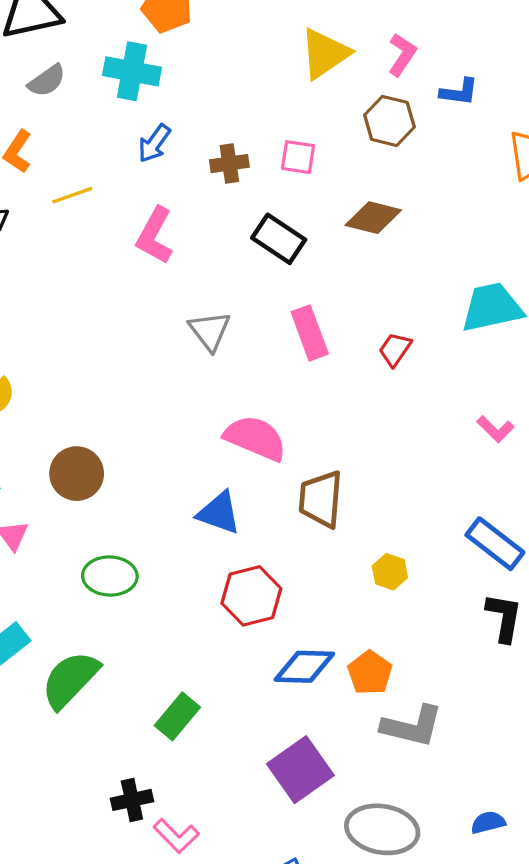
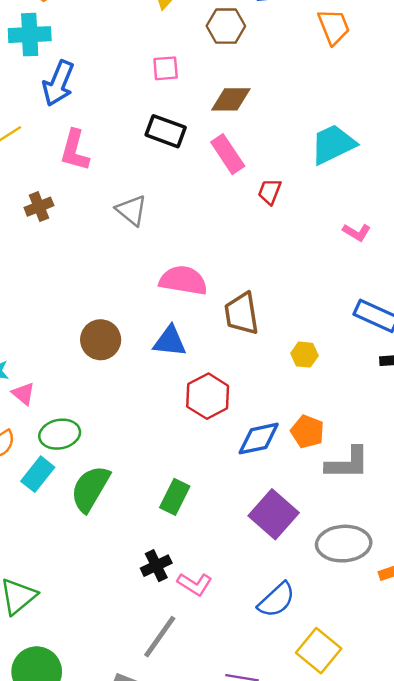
blue arrow: (154, 143) -> (58, 83), size x1.5
brown cross: (229, 164) -> (39, 207), moved
pink rectangle: (310, 333) -> (228, 154), moved
brown circle: (77, 474) -> (101, 340), moved
green ellipse: (110, 576) -> (60, 434), moved

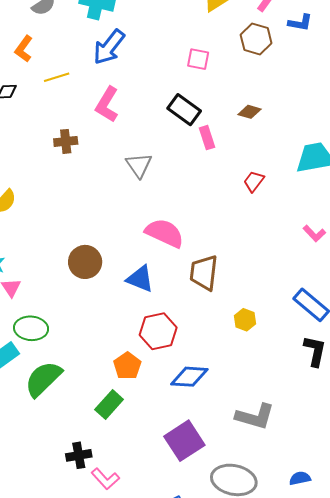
brown diamond: (231, 99) -> (250, 112), moved, size x0.7
pink rectangle: (228, 154) -> (207, 138), moved, size x0.7
orange pentagon: (307, 432) -> (127, 366), moved

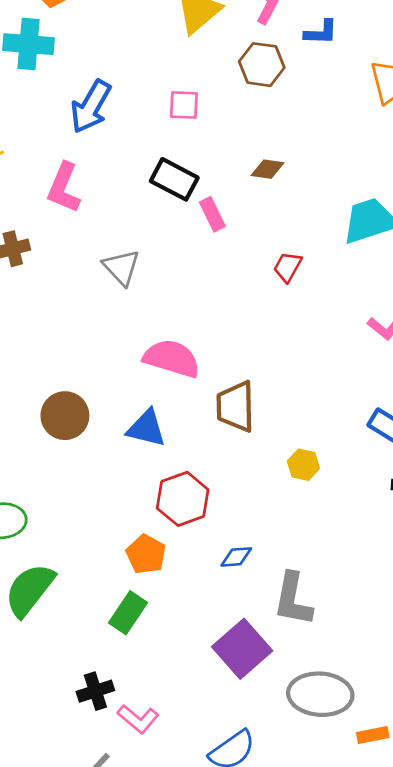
blue arrow: (109, 47) -> (91, 107), moved
blue diamond: (189, 377) -> (236, 557), size x0.6
gray L-shape: (255, 416) -> (293, 599), moved, turned 93

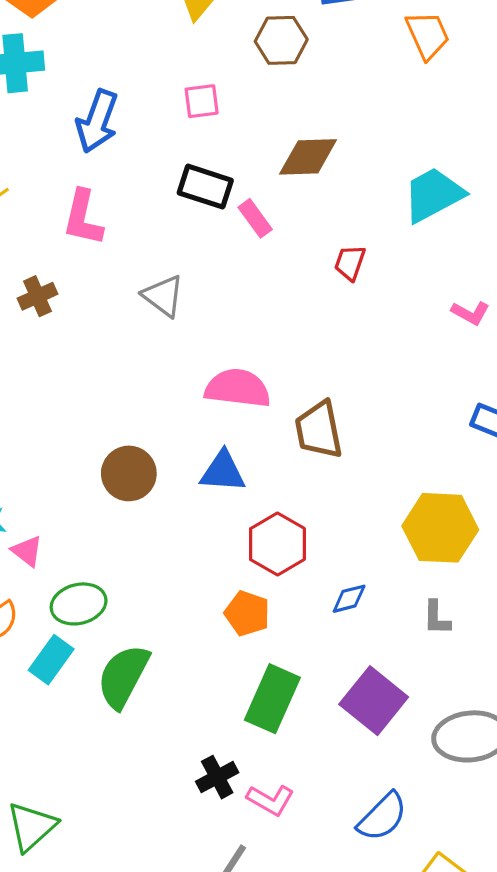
brown diamond: (267, 169) -> (308, 157), size x1.6
yellow hexagon: (303, 465) -> (440, 528), moved, size x2.0
gray L-shape: (293, 599) -> (437, 618), moved, size x0.6
green rectangle: (128, 613) -> (272, 699), moved, size x1.4

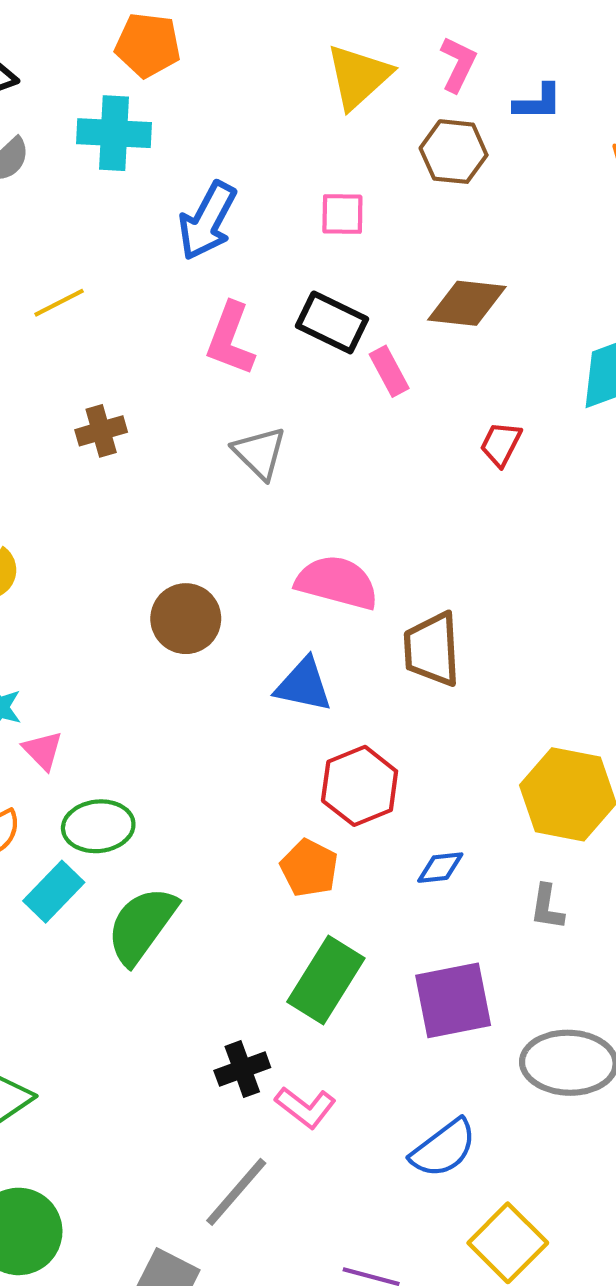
pink L-shape: (83, 218) -> (230, 339), moved
brown circle: (129, 473) -> (186, 619), moved
purple square: (374, 701) -> (453, 1000), turned 32

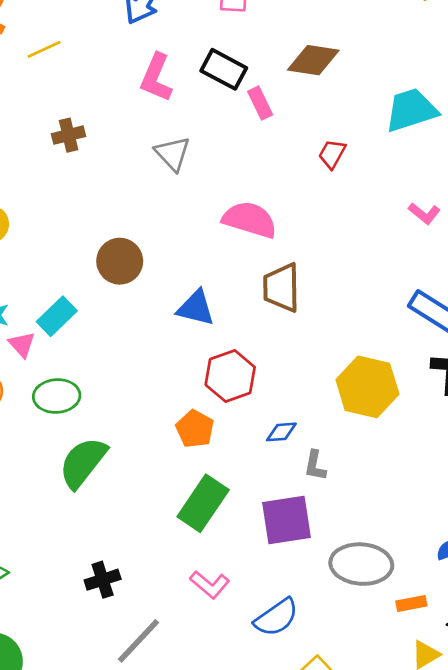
pink semicircle: (337, 582) -> (250, 220), moved
cyan rectangle: (54, 892) -> (57, 316), moved
gray L-shape: (547, 907) -> (315, 466), moved
black cross: (242, 1069) -> (103, 580), moved
pink L-shape: (305, 1107) -> (210, 585), moved

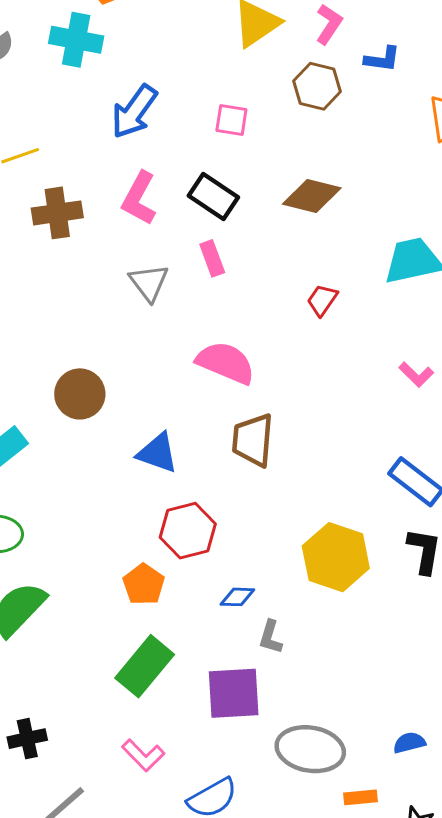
pink rectangle: (260, 103) -> (212, 258), moved
brown cross: (69, 135) -> (57, 213), moved, size x1.4

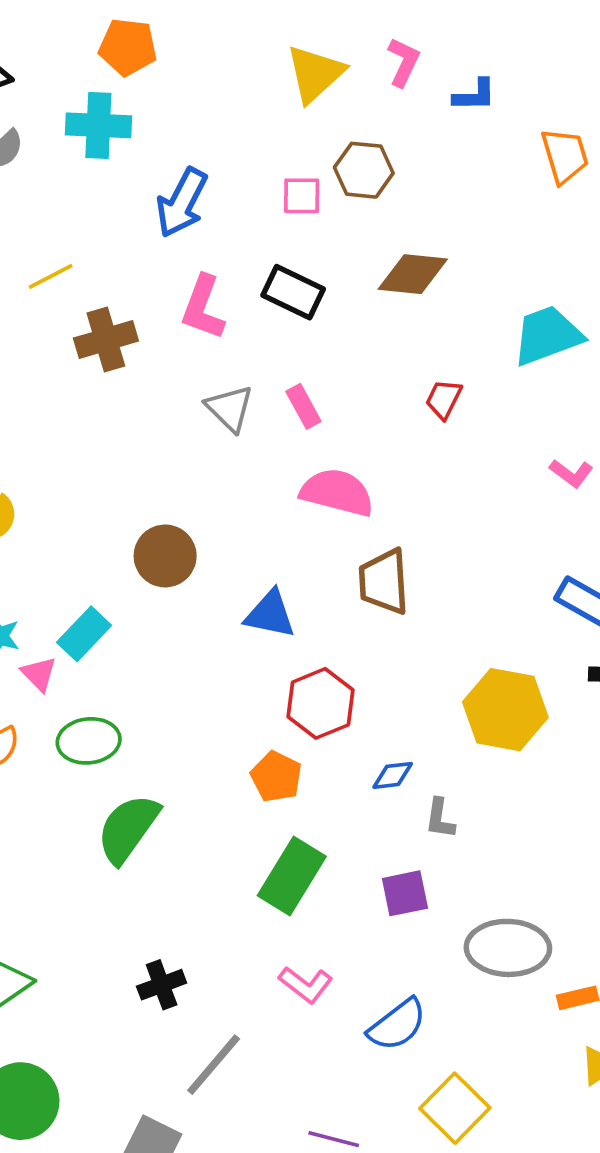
brown hexagon: (317, 86) -> (364, 170), moved
pink rectangle: (212, 258) -> (303, 406), moved
purple square: (234, 693) -> (405, 893), size x0.7

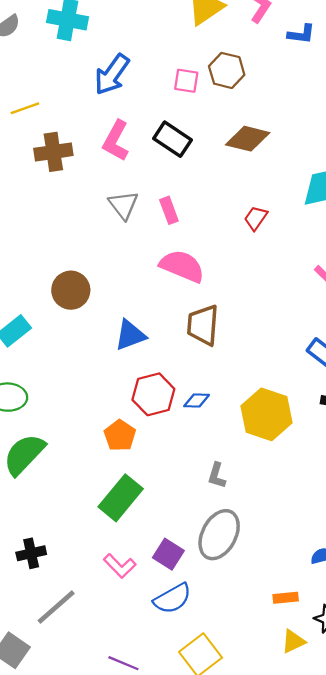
blue triangle: (270, 614) -> (130, 335), turned -40
blue diamond: (393, 775) -> (197, 400), moved
purple square: (405, 893) -> (168, 554), moved, turned 36
gray ellipse: (508, 948) -> (219, 535), moved, turned -72

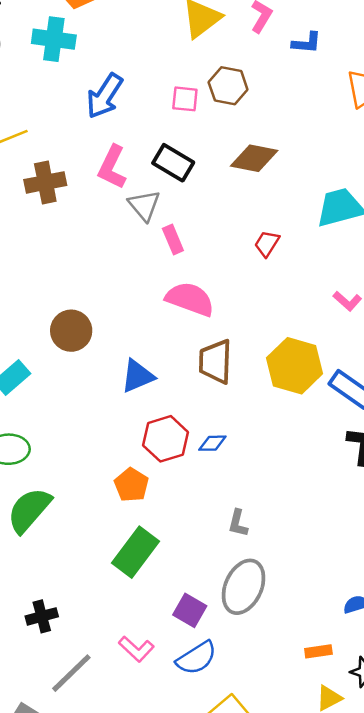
gray triangle: (123, 205) -> (144, 205), moved
yellow hexagon: (266, 414) -> (295, 366), moved
pink L-shape: (120, 566) -> (136, 649), moved

